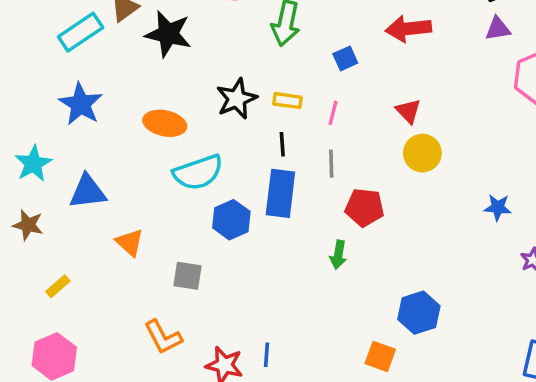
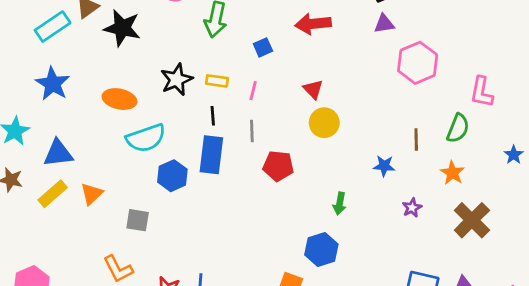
orange triangle: (130, 242) -> (92, 194), turned 35
green arrow: (338, 255) -> (340, 204), moved
yellow rectangle: (58, 286) -> (53, 194), moved, size x1.5

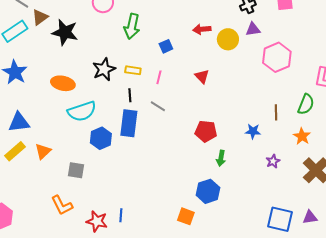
red arrow: (313, 24) -> (202, 29), size x0.7
yellow circle: (324, 123) -> (228, 39), moved
gray line: (252, 131) -> (158, 106), turned -56
red pentagon: (278, 166) -> (206, 131), moved

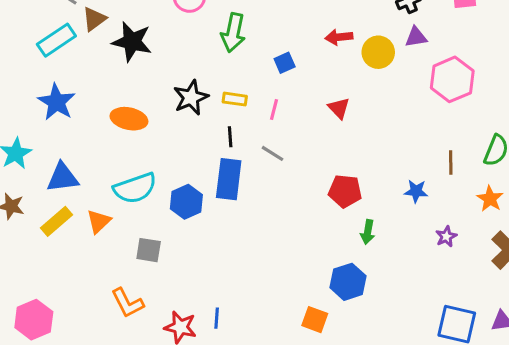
cyan semicircle: (82, 111) -> (135, 188), moved

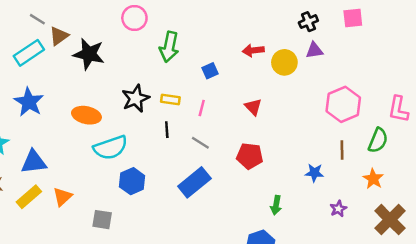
pink hexagon: (452, 79) -> (343, 104), moved
blue rectangle: (229, 179) -> (194, 182), moved, turned 44
cyan semicircle: (135, 188) -> (110, 148), moved
red pentagon: (345, 191) -> (250, 156), moved

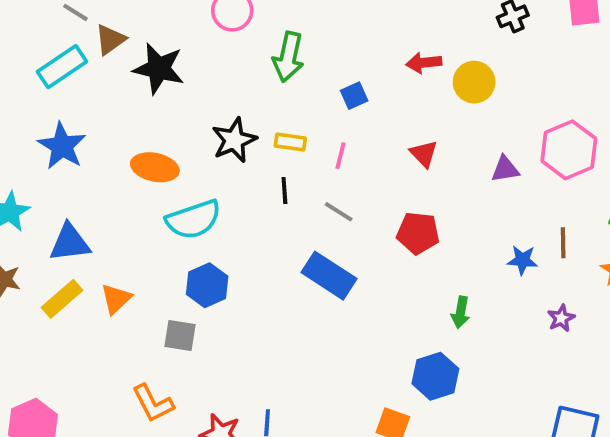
purple triangle: (314, 50) -> (505, 169), moved
brown line: (342, 150) -> (563, 243), moved
blue hexagon: (132, 181) -> (207, 285), moved
blue rectangle: (194, 182) -> (329, 276), turned 72

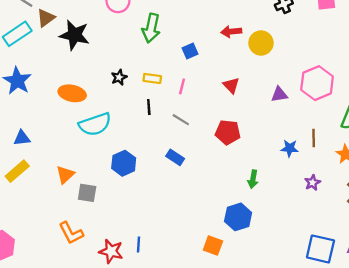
black star: (234, 140) -> (119, 77), size x0.6
blue triangle: (70, 243) -> (22, 138), size x0.7
blue rectangle: (329, 276) -> (175, 157), size x0.6
blue hexagon: (207, 285) -> (124, 163), moved
orange triangle: (116, 299) -> (65, 175), moved

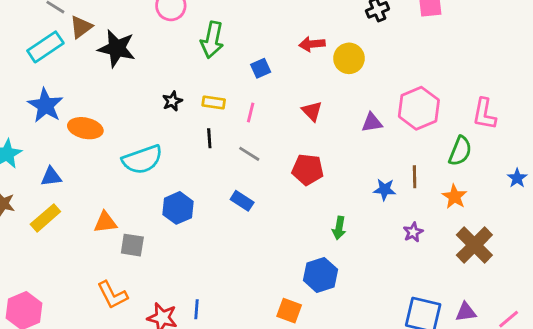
orange ellipse: (72, 93) -> (85, 128), moved
orange triangle: (65, 175) -> (105, 222), turned 36

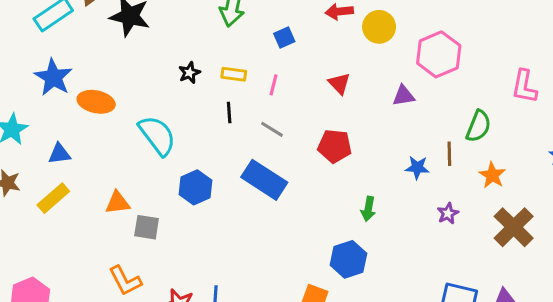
pink hexagon: (419, 108) -> (439, 54), moved
green semicircle: (460, 151) -> (478, 126), moved
cyan semicircle: (142, 160) -> (157, 135), turned -108
blue rectangle: (242, 201) -> (264, 180), size x1.8

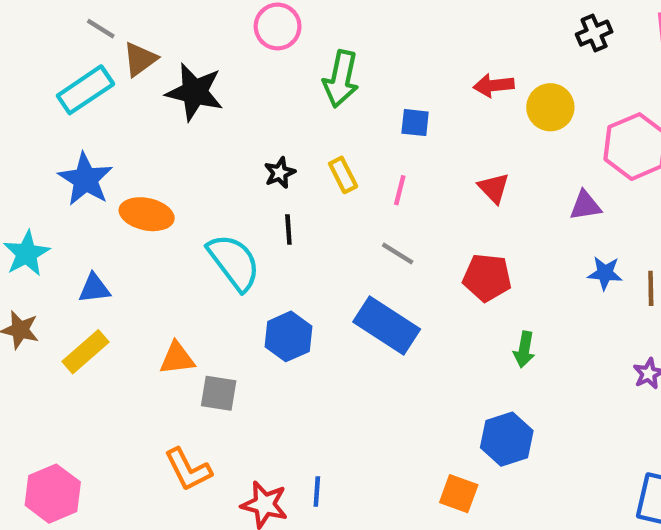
blue square: (284, 38) -> (415, 123), turned 30
yellow rectangle: (234, 74) -> (343, 175), turned 55
black line: (229, 112) -> (288, 229), moved
blue star: (417, 168) -> (605, 273), moved
green arrow: (368, 209) -> (524, 350), moved

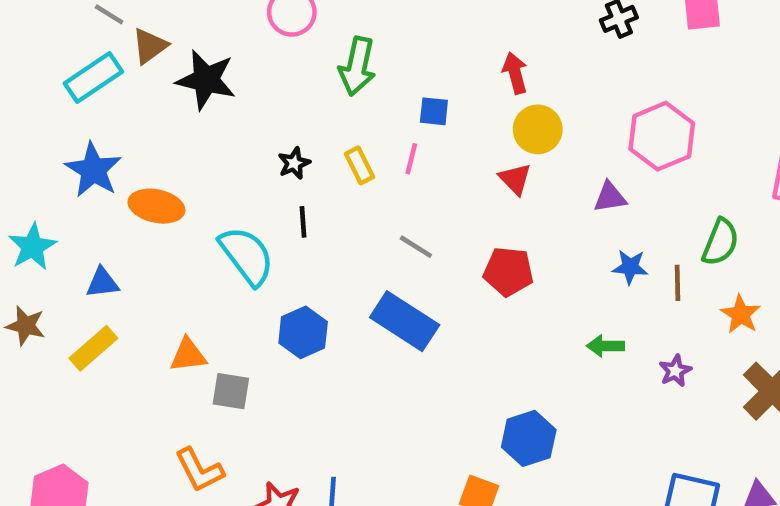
red arrow: (494, 85) -> (515, 73), turned 81
yellow circle: (550, 107) -> (538, 129), moved
pink line: (400, 190) -> (411, 159), moved
green arrow: (524, 350) -> (605, 346), moved, turned 80

